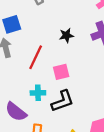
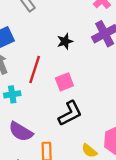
cyan cross: (38, 93) -> (12, 94), moved

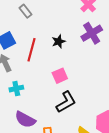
red line: (35, 69) -> (31, 50), moved

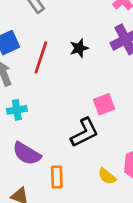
pink square: (60, 76) -> (104, 104), moved

